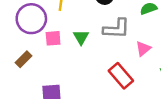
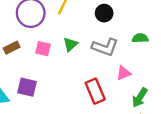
pink square: (53, 38) -> (43, 49), moved

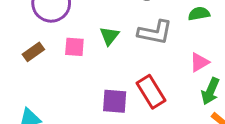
pink triangle: (123, 73) -> (199, 62), moved
purple square: (27, 87) -> (115, 101), moved

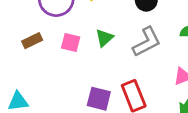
gray L-shape: (155, 32) -> (147, 42), turned -48

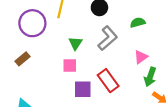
pink square: (71, 42) -> (70, 66), moved

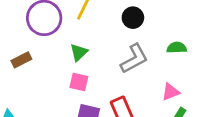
green triangle: (75, 43) -> (79, 52), moved

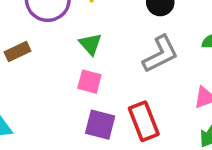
green triangle: (79, 52) -> (90, 44), turned -30

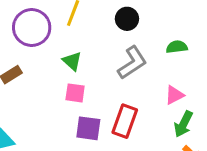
red rectangle: (144, 121) -> (125, 121), turned 48

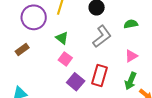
pink square: (75, 93) -> (65, 59), turned 32
green arrow: (183, 124) -> (131, 81), moved
purple square: (88, 128) -> (76, 82), turned 36

